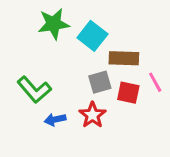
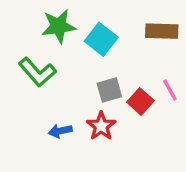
brown rectangle: (124, 58) -> (162, 31), moved
green L-shape: (34, 90) -> (37, 72), moved
red square: (128, 93) -> (140, 101), turned 30

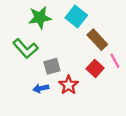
brown rectangle: (162, 31) -> (97, 40), moved, turned 45
cyan square: (101, 39) -> (76, 16), moved
gray square: (109, 90) -> (52, 66), moved

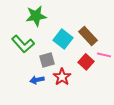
cyan square: (76, 16) -> (63, 39), moved
pink line: (115, 61) -> (104, 55), turned -48

